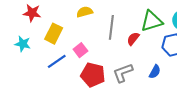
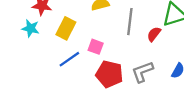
cyan star: (23, 44) -> (31, 28), moved
pink square: (80, 50) -> (96, 47), turned -32

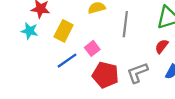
red semicircle: (154, 34) -> (162, 46), moved
pink square: (96, 47) -> (92, 48), turned 32

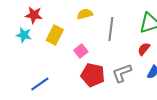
blue line: (67, 61) -> (40, 84), moved

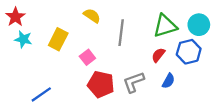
yellow semicircle: (85, 14) -> (92, 16), turned 49
red star: (34, 15) -> (15, 17), moved, turned 30

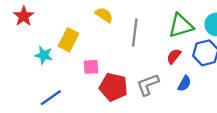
cyan star: (23, 39) -> (44, 55), moved
pink square: (87, 57) -> (91, 67), moved, turned 35

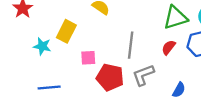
gray line: (135, 33) -> (131, 45), moved
blue semicircle: (184, 84) -> (179, 90), moved
blue line: (51, 98) -> (49, 88), turned 30

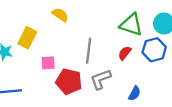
green triangle: (175, 18) -> (131, 25), turned 35

